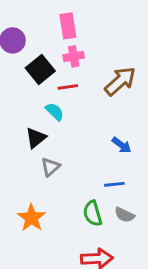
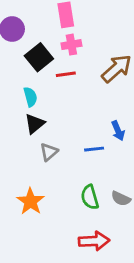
cyan semicircle: (55, 112) -> (30, 97), moved, turned 30
blue arrow: (122, 145) -> (118, 131), turned 30
blue line: (114, 184) -> (94, 149), moved

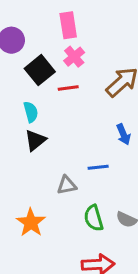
pink cross: (71, 45) -> (74, 57), turned -30
blue arrow: (118, 131) -> (123, 134), moved
gray triangle: (49, 152) -> (67, 185), moved, turned 30

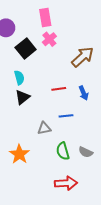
red line: (68, 88) -> (59, 89), moved

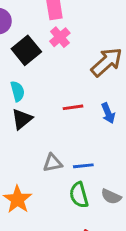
blue line: (66, 116) -> (83, 166), moved

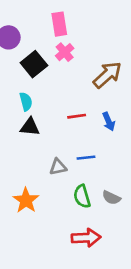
black triangle: (22, 119) -> (30, 127), turned 45
blue line: (83, 166) -> (86, 158), moved

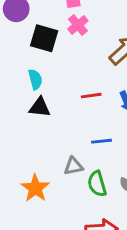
black square: (34, 64) -> (44, 38), turned -35
gray triangle: (58, 167) -> (74, 166), moved

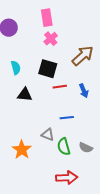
black square: (44, 38) -> (48, 69), moved
cyan semicircle: (35, 79) -> (16, 68), moved
gray triangle: (74, 166) -> (48, 135), turned 32

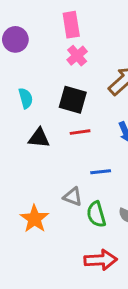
red line: (60, 87) -> (80, 132), moved

